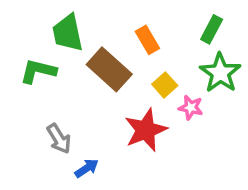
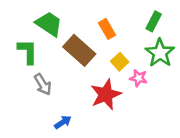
green trapezoid: (68, 33) -> (49, 24), turned 136
green L-shape: (38, 71) -> (28, 52), turned 76
gray arrow: (59, 139) -> (43, 84), moved

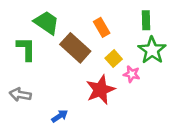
green rectangle: (154, 21) -> (146, 20), turned -30
gray arrow: (43, 84) -> (20, 95), moved, turned 132

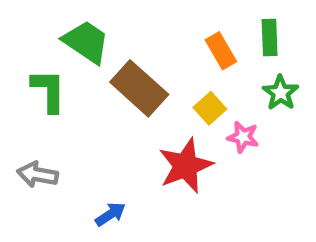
orange rectangle: (102, 27) -> (221, 51), moved
green star: (152, 50) -> (281, 93), size x0.7

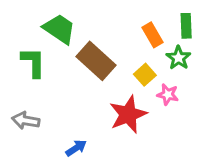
green star: (281, 93) -> (178, 58), moved

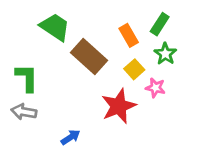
green rectangle: (186, 26) -> (160, 24), moved, turned 35
orange rectangle: (153, 35) -> (129, 35), moved
green L-shape: (33, 62) -> (27, 78), moved

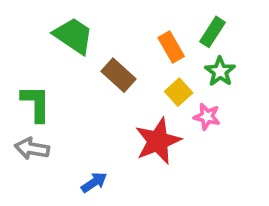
brown rectangle: (89, 57) -> (118, 75), size x0.7

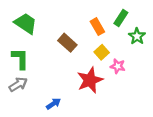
green trapezoid: (73, 36) -> (26, 23), moved
green star: (220, 71) -> (137, 36), moved
gray arrow: (32, 149) -> (18, 84), turned 138

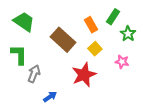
brown rectangle: (67, 43) -> (63, 40), size x1.4
pink star: (118, 66) -> (122, 62), moved
gray arrow: (18, 84) -> (34, 74), moved, turned -36

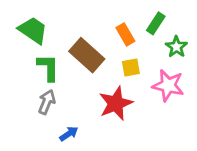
yellow square: (95, 49) -> (131, 68), turned 32
green L-shape: (19, 55) -> (48, 68), moved
pink star: (122, 62) -> (168, 85), size x1.6

